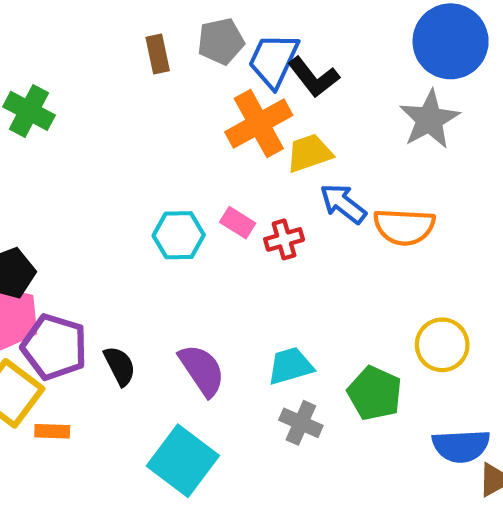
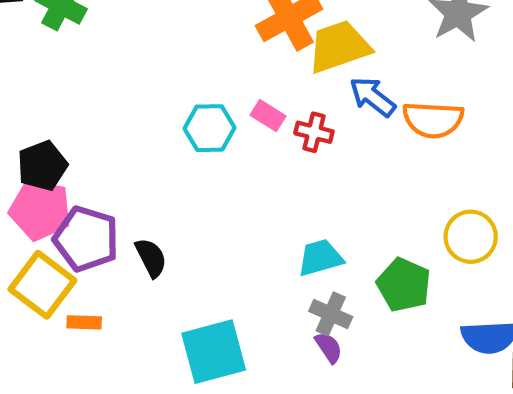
yellow trapezoid: (309, 153) -> (339, 47), size x1.4
red cross: (284, 239) -> (314, 132), turned 30
purple semicircle: (202, 370) -> (329, 347), moved, size x0.6
cyan square: (183, 461) -> (214, 352), turned 38

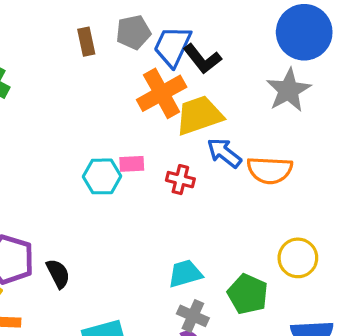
pink rectangle: (268, 116) -> (132, 164), moved, turned -35

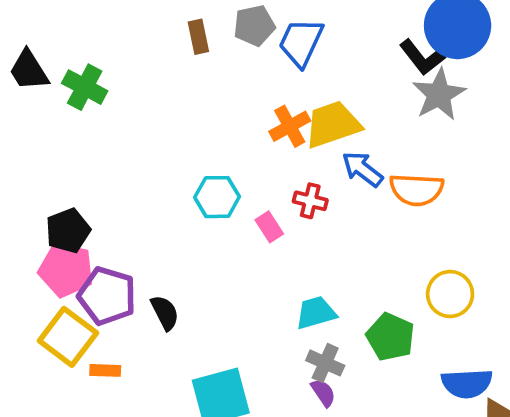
black L-shape: (202, 59) -> (422, 57), moved
orange cross: (162, 93) -> (290, 126), moved, size x0.7
pink rectangle: (132, 164) -> (269, 227), moved, turned 60

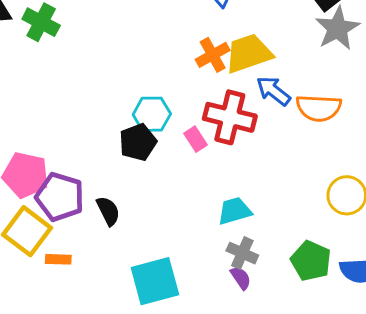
red cross: (310, 201) -> (230, 117), size x1.8
black pentagon: (68, 231) -> (138, 142), moved
green pentagon: (390, 337) -> (311, 261), moved

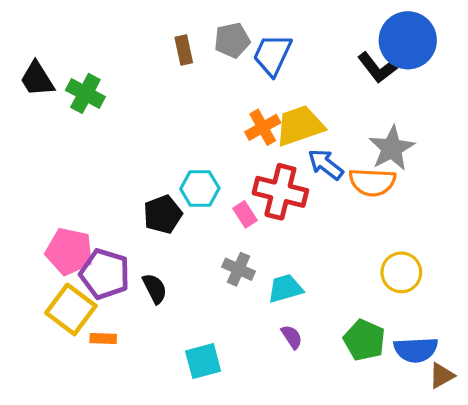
gray star: (337, 28) -> (392, 148), moved
black pentagon: (138, 142) -> (163, 214), moved
gray cross: (242, 253) -> (239, 269), moved
purple semicircle: (241, 278) -> (292, 337), moved
cyan square: (155, 281) -> (203, 361), size x0.7

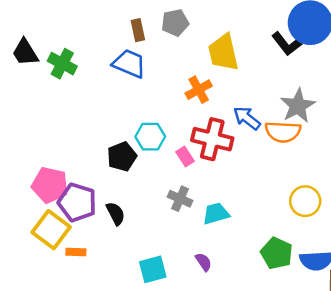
blue trapezoid: (272, 55) -> (129, 64), moved, turned 88
yellow trapezoid: (300, 126) -> (223, 52), moved, turned -84
purple semicircle: (292, 337) -> (204, 262), moved

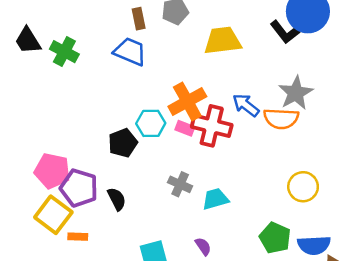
yellow trapezoid: (223, 52) -> (223, 41), turned 96
orange cross: (199, 90) -> (187, 101), moved, size x1.4
pink rectangle: (185, 157) -> (185, 128), moved, turned -36

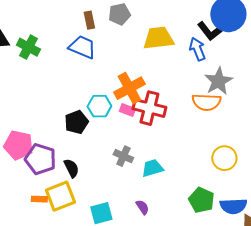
blue arrow: (246, 105) -> (197, 49), moved, turned 30
yellow square: (53, 215) -> (60, 196), moved, turned 32

